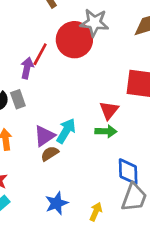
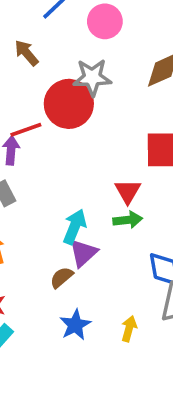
red line: (40, 54) -> (26, 130), turned 50
purple triangle: (44, 136) -> (83, 253), moved
brown semicircle: (50, 154) -> (62, 277), moved

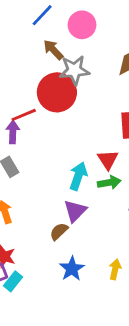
brown arrow: (26, 53) -> (53, 50), moved
cyan arrow: (75, 227) -> (78, 176), moved

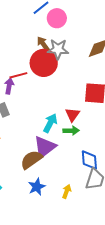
pink circle: (82, 25) -> (57, 18), moved
brown arrow: (53, 50) -> (43, 44), moved
purple triangle: (75, 211) -> (45, 147), size x1.4
brown semicircle: (59, 231) -> (31, 160), size x1.6

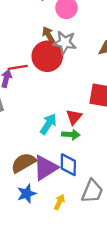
purple triangle: (45, 147) -> (45, 168), moved
blue diamond: (89, 160) -> (68, 165), moved

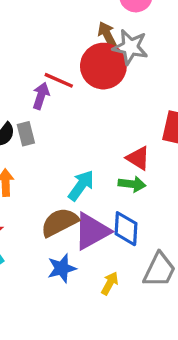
red line: (18, 67) -> (59, 80), turned 30
red triangle: (74, 117) -> (138, 158), turned -42
cyan arrow: (48, 124) -> (81, 185), moved

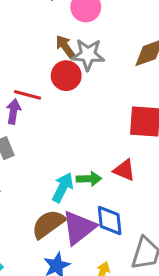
red circle: (103, 66) -> (66, 76), size x0.7
red triangle: (138, 158) -> (124, 170), moved
green arrow: (132, 184) -> (89, 179), moved

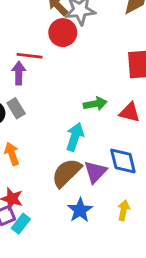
green arrow: (89, 179) -> (95, 104), moved
purple triangle: (79, 228) -> (95, 172), size x0.7

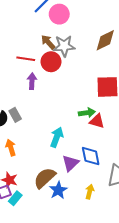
red line: (30, 56) -> (26, 59), moved
purple arrow: (19, 73) -> (32, 81), moved
green arrow: (95, 104) -> (87, 113), moved
brown semicircle: (67, 173) -> (45, 178), moved

